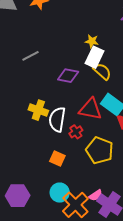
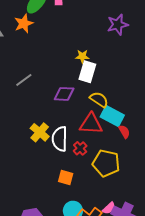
yellow semicircle: (102, 71) -> (99, 100), moved
yellow cross: (38, 110) -> (40, 132), turned 30

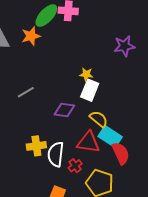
yellow cross: (40, 132) -> (36, 146), turned 36
red semicircle: (124, 132) -> (121, 153), size x1.6

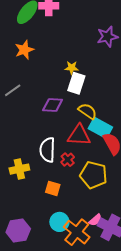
orange star: (31, 36) -> (24, 50), moved
yellow cross: (36, 146) -> (19, 169), moved

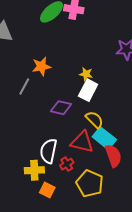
orange star: (24, 50) -> (41, 66), moved
gray line: (13, 90) -> (24, 86), turned -36
yellow cross: (19, 169) -> (34, 170), moved

